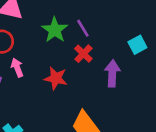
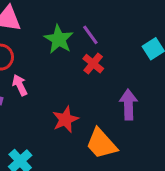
purple arrow: (112, 73) -> (128, 104), moved
red star: (56, 78) -> (65, 119), moved, turned -30

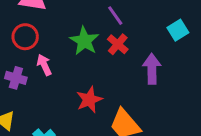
green star: (59, 39) -> (84, 41), moved
purple arrow: (128, 104) -> (152, 69), moved

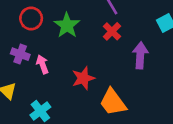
green star: (84, 41) -> (67, 25), moved
pink arrow: (44, 65) -> (42, 64), moved

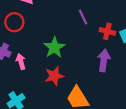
green star: (67, 25) -> (54, 48), moved
red cross: (112, 31) -> (107, 31), moved, turned -35

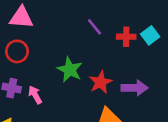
purple arrow: (104, 60) -> (135, 88), moved, turned 95
red star: (54, 76) -> (101, 82), moved

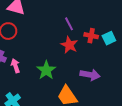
green star: (70, 70) -> (46, 70), moved
red star: (101, 82) -> (69, 45), moved, turned -30

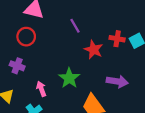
purple line: (69, 24) -> (75, 26), moved
pink arrow: (15, 66) -> (41, 89), moved

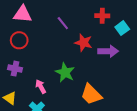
red cross: (117, 39) -> (102, 16), moved
purple arrow: (117, 81) -> (108, 51), moved

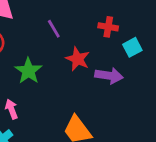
green star: (65, 72) -> (28, 71), moved

